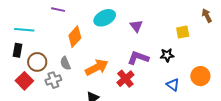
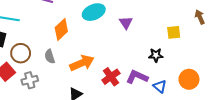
purple L-shape: (138, 58) -> (137, 77), moved
gray cross: (53, 80) -> (30, 80), moved

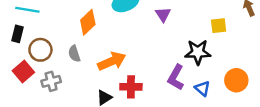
black star: (156, 55) -> (198, 52), size x1.5
red cross: (111, 77) -> (131, 87), moved, turned 36
purple L-shape: (137, 77) -> (176, 77), turned -85

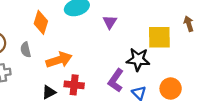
orange diamond: (88, 22) -> (41, 22), turned -35
yellow square: (219, 26) -> (159, 37), size x1.6

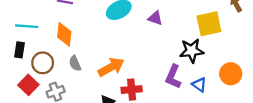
orange diamond: (41, 22) -> (64, 34), moved
purple triangle: (110, 22) -> (155, 18), turned -32

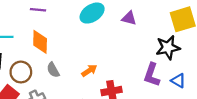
orange arrow: (111, 67) -> (89, 71), size x0.6

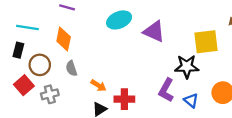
purple triangle: (129, 18) -> (154, 31), size x1.5
orange arrow: (89, 71) -> (98, 85), moved, turned 56

